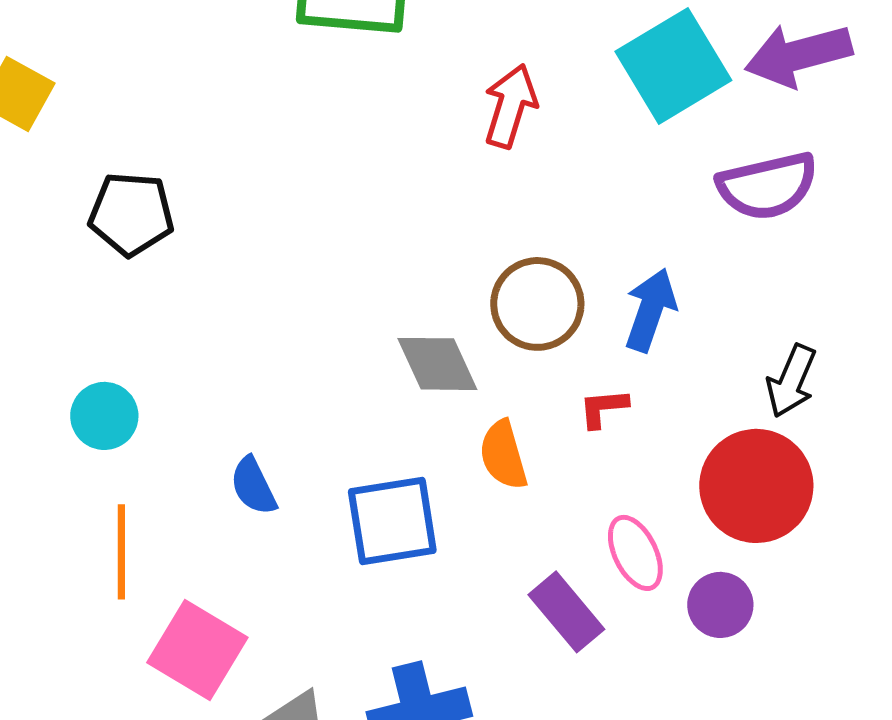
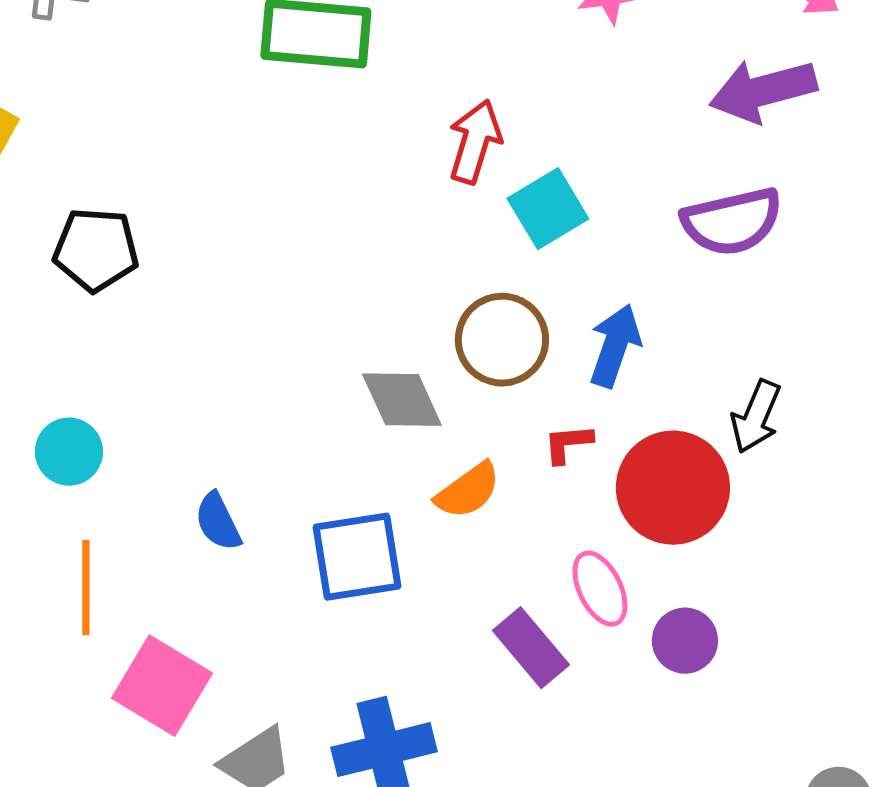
cyan square: (673, 66) -> (548, 209), moved, size x0.7
orange semicircle: (503, 455) -> (468, 491), turned -110
red circle: (756, 486) -> (673, 488), moved

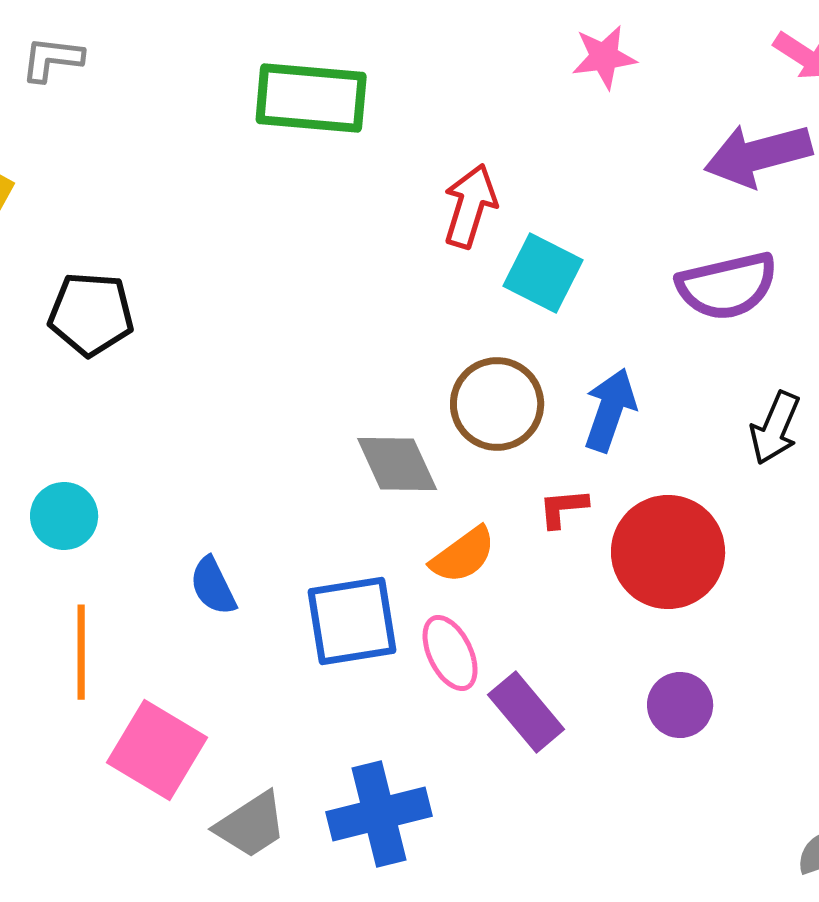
cyan square: (548, 209) -> (543, 273), turned -32
black arrow: (756, 417) -> (775, 428), moved
pink ellipse: (600, 589) -> (450, 653), moved

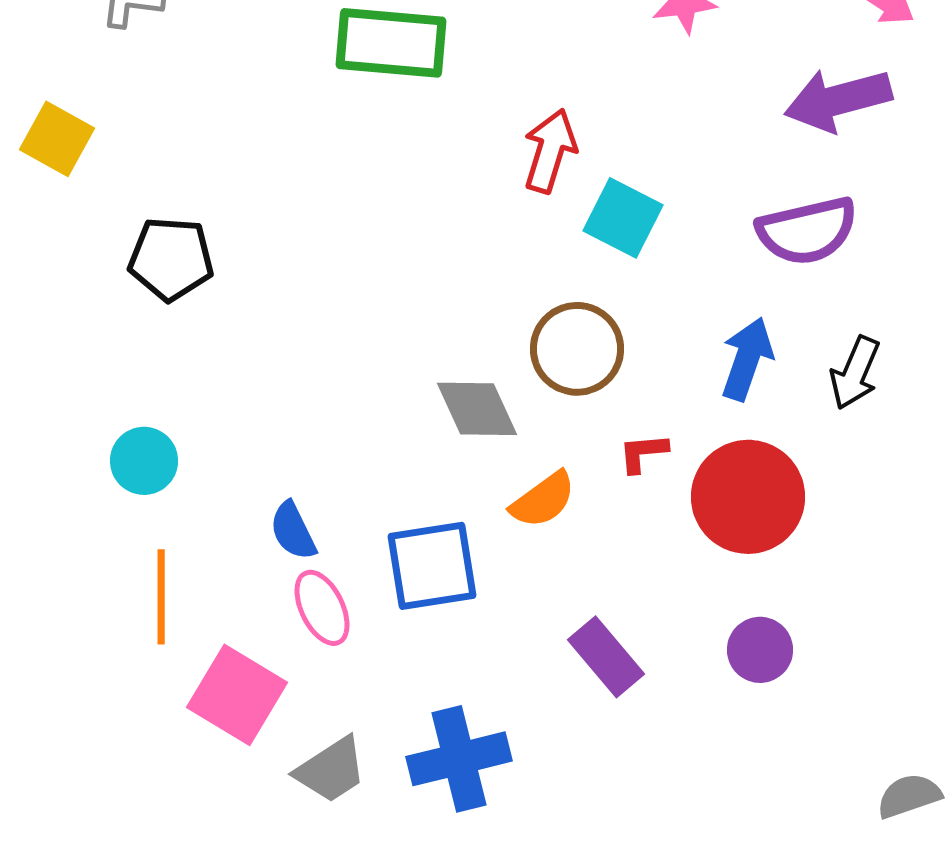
blue arrow: (610, 410) -> (747, 359), moved
pink ellipse: (450, 653) -> (322, 608), moved

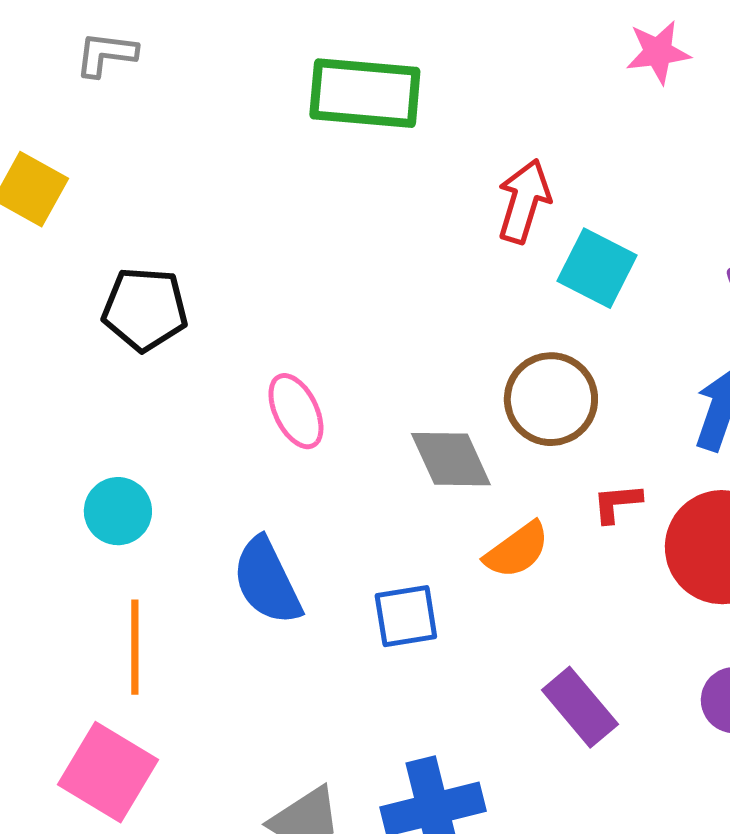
blue semicircle: (293, 531) -> (267, 581), size x1.5
blue square: (432, 566) -> (406, 616), size x0.7
pink ellipse: (322, 608) -> (296, 411), moved
pink square: (237, 695) -> (108, 772), moved

